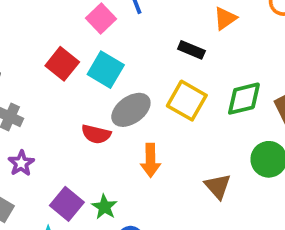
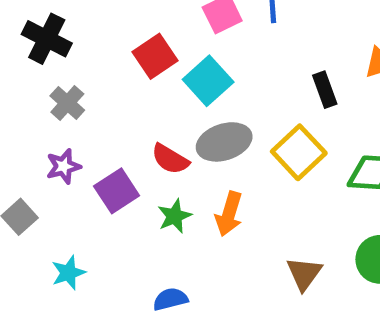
black rectangle: (191, 50) -> (325, 90), turned 30
purple square: (67, 204) -> (117, 191), moved
green star: (104, 207) -> (174, 216), moved

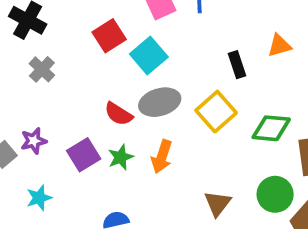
purple star: (63, 166) -> (34, 141), moved
purple square: (117, 191) -> (84, 155), moved

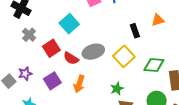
red square: (109, 36) -> (51, 48), moved
cyan square: (149, 55) -> (69, 24), moved
green star: (121, 157) -> (117, 89), moved
orange arrow: (162, 157) -> (79, 84), moved

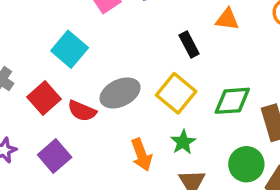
orange triangle: (158, 20) -> (227, 19), turned 32
orange arrow: (79, 84) -> (141, 155), moved, turned -30
green star: (117, 89) -> (183, 142), moved

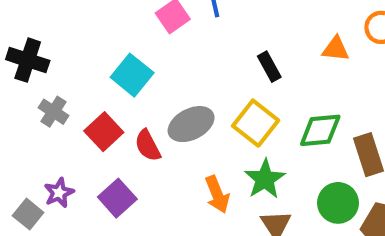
orange triangle: (227, 19) -> (336, 49), moved
red semicircle: (82, 111) -> (148, 146), turned 40
green star: (183, 142) -> (265, 179), size x1.4

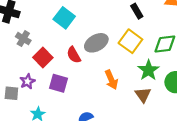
red square: (104, 132) -> (43, 58), moved
green star: (265, 179) -> (148, 70), moved
purple square: (117, 198) -> (58, 83), turned -30
gray square: (28, 214) -> (11, 93), turned -32

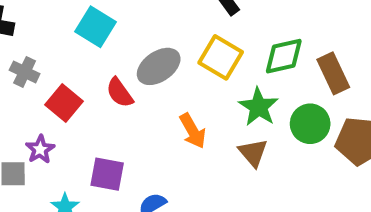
purple square: (58, 83) -> (107, 174), moved

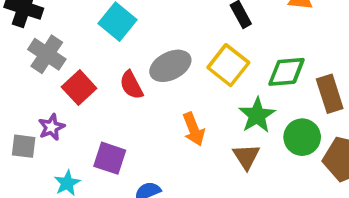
gray cross: (25, 72) -> (47, 54), size x1.4

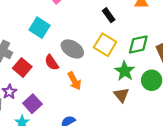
gray ellipse: (170, 66) -> (72, 49), turned 65
orange arrow: (194, 129) -> (74, 81), moved
purple square: (110, 158) -> (32, 104), moved, turned 36

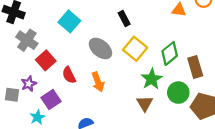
black rectangle: (109, 15) -> (124, 19), moved
green diamond: (138, 44) -> (170, 53), turned -35
red semicircle: (52, 62) -> (69, 75), moved

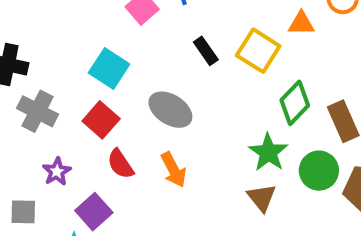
yellow square: (135, 49) -> (258, 51), moved
red square: (46, 60) -> (101, 120), moved
purple star: (29, 84) -> (57, 172), moved

